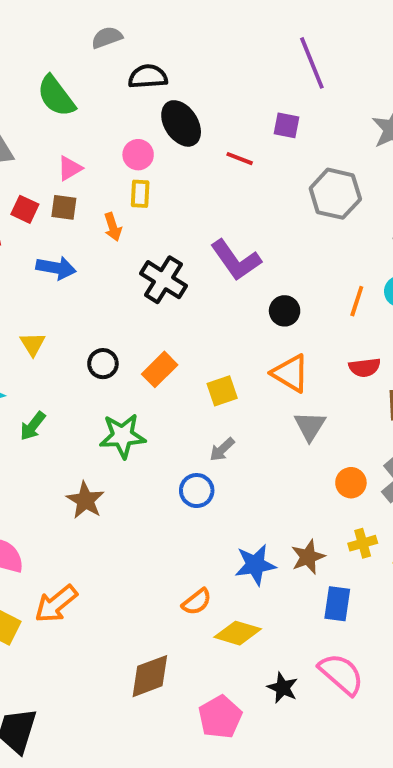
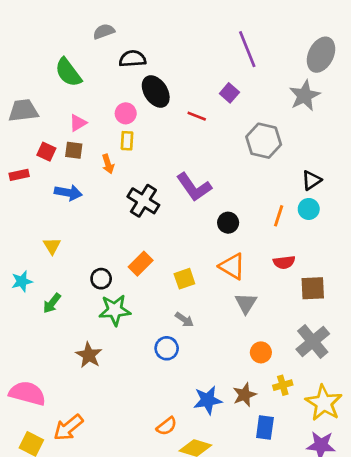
purple square: (286, 125) -> (229, 93), turned 30
black circle: (103, 364) -> (101, 279), moved
gray arrow: (222, 450) -> (184, 320), turned -102
orange circle: (351, 483) -> (261, 352), moved

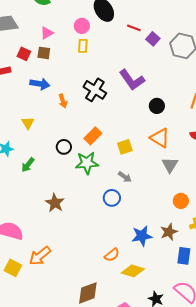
purple square: (229, 93) -> (153, 39), moved
orange arrow: (108, 164) -> (63, 101), moved
green star: (115, 310) -> (87, 163), moved

